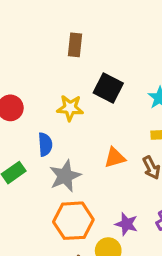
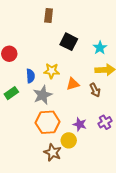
yellow star: (70, 108) -> (52, 71), moved

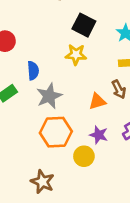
yellow star: (52, 71) -> (76, 55), moved
orange triangle: (73, 84) -> (97, 101), moved
brown star: (53, 152) -> (42, 182), moved

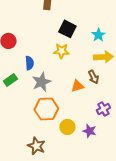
purple star: (99, 135) -> (89, 131), moved

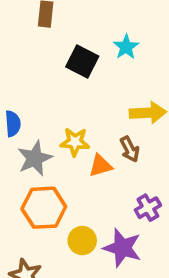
cyan star: (98, 35) -> (126, 47), moved
yellow star: (61, 51) -> (75, 142), moved
purple star: (89, 131) -> (122, 248), size x1.5

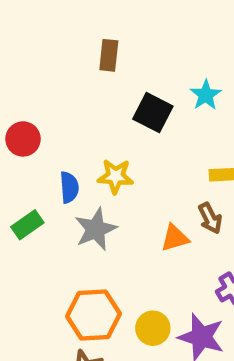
yellow star: (75, 142) -> (115, 176), moved
orange hexagon: (44, 208) -> (93, 315), moved

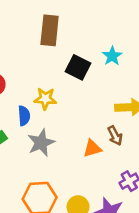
brown rectangle: (109, 55) -> (50, 30), size x1.5
yellow star: (115, 176) -> (45, 99), moved

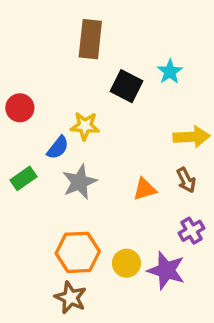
blue semicircle: (24, 116) -> (58, 148), turned 42
brown arrow: (115, 136) -> (186, 180), moved

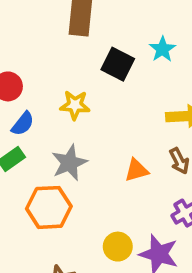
blue semicircle: (58, 148) -> (23, 124), moved
orange hexagon: (78, 252) -> (49, 207), moved

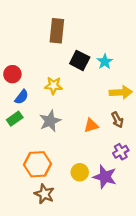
cyan star: (162, 49) -> (105, 62), moved
orange hexagon: (49, 207) -> (38, 164), moved

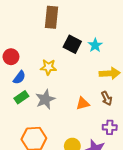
green rectangle: (15, 119) -> (21, 97), moved
purple cross: (121, 152) -> (110, 127), turned 32

